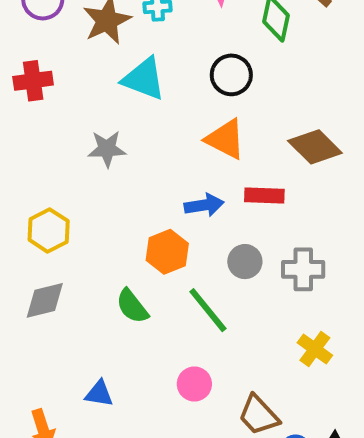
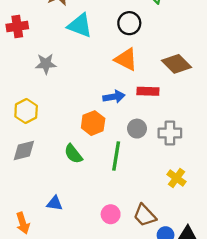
gray star: (107, 149) -> (46, 64), moved
green line: (208, 310) -> (116, 156), turned 48
pink circle: (194, 384) -> (111, 214), moved

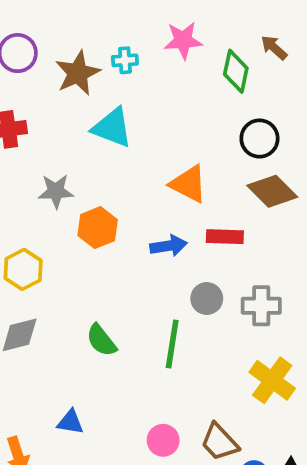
black circle: (129, 23) -> (259, 139), moved
orange hexagon: (93, 123) -> (98, 228), moved
yellow cross: (177, 178) -> (272, 380), size x1.4

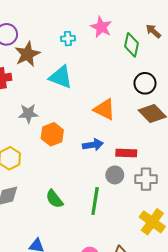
pink star: (183, 40) -> (101, 27), turned 30
brown star: (78, 73) -> (27, 54), moved
red rectangle: (225, 237) -> (126, 153), moved

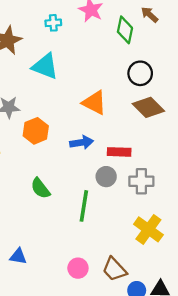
green semicircle: (54, 199) -> (40, 188), moved

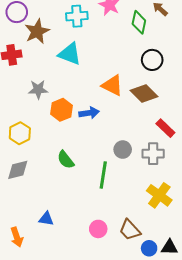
cyan cross: (53, 23) -> (77, 16), size x1.5
brown diamond: (148, 107) -> (144, 94), moved
blue arrow: (82, 143) -> (89, 113), moved
red rectangle: (119, 152) -> (165, 128), moved, turned 42

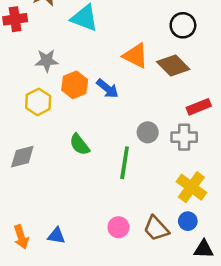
blue arrow: (89, 113) -> (108, 89), turned 48
red rectangle: (165, 128) -> (199, 107), turned -66
yellow hexagon: (20, 133) -> (38, 102), moved
blue triangle: (46, 219) -> (56, 236), moved
blue circle: (149, 248) -> (188, 221), moved

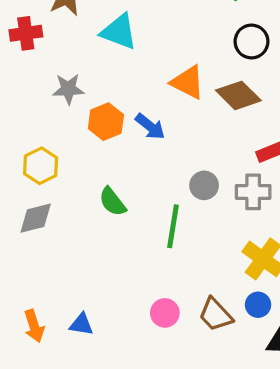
yellow hexagon: (38, 102) -> (41, 166), moved

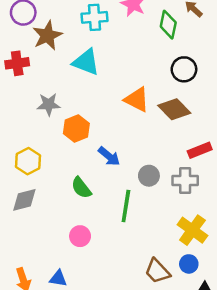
blue arrow: (150, 127) -> (109, 156), moved
pink circle: (165, 313) -> (80, 236), moved

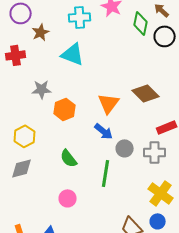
brown star: (47, 35) -> (41, 32), size x0.7
black circle: (184, 69) -> (165, 36), moved
orange triangle: (137, 100) -> (109, 103), moved, turned 40
blue arrow: (109, 156) -> (104, 131), moved

